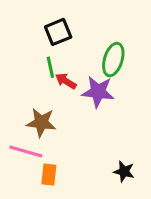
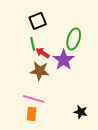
purple star: (98, 92) -> (64, 60), turned 30
brown star: (41, 122) -> (40, 71), moved
pink line: (26, 152) -> (34, 99), moved

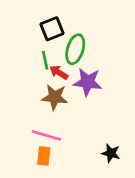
green ellipse: (74, 39) -> (75, 49), moved
purple star: (64, 60) -> (88, 82), turned -30

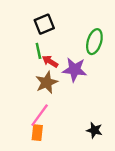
green ellipse: (75, 49) -> (94, 42), moved
brown star: (55, 97) -> (47, 82), turned -30
pink line: (47, 135) -> (40, 115), turned -70

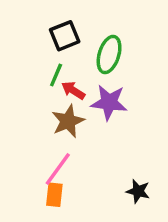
green ellipse: (94, 42) -> (109, 54), moved
green line: (38, 51) -> (56, 75), turned 35

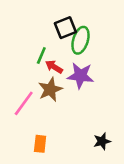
black square: (65, 36) -> (65, 28), moved
pink line: (58, 169) -> (24, 103), moved
black star: (138, 191) -> (102, 141), turned -30

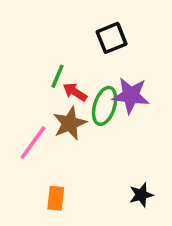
black square: (65, 28) -> (112, 38), moved
green ellipse: (81, 40) -> (105, 106), moved
purple star: (81, 76) -> (131, 95), moved

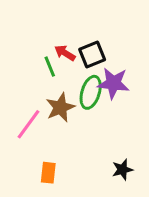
black square: (112, 38) -> (92, 54), moved
green line: (57, 76) -> (50, 67), turned -45
red arrow: (75, 92) -> (65, 53), moved

